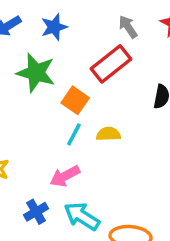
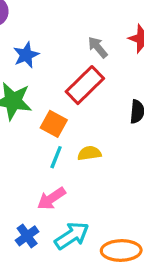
cyan arrow: (82, 216) -> (72, 236), turned 120

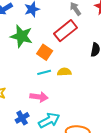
cyan line: (56, 157) -> (44, 72), turned 48
pink arrow: (51, 199) -> (39, 97), turned -144

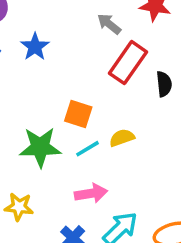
red rectangle: (66, 31) -> (128, 63), moved
green star: (21, 36) -> (40, 147), moved

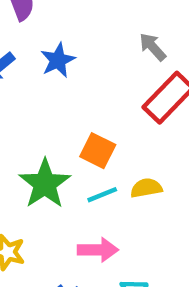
green star: (40, 147) -> (45, 184), turned 30

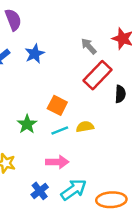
green star: (45, 184) -> (27, 124), size x0.7

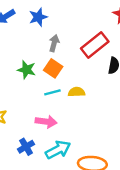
gray arrow: (89, 46) -> (54, 43), moved, turned 49
green star: (27, 124) -> (26, 70), moved, turned -30

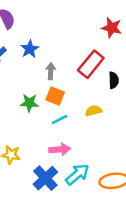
yellow semicircle: (77, 92) -> (93, 111), moved
blue cross: (26, 147) -> (45, 178), size x1.5

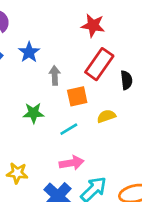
red star: (112, 28) -> (93, 25), moved
orange square: (55, 96) -> (77, 96), moved, turned -30

